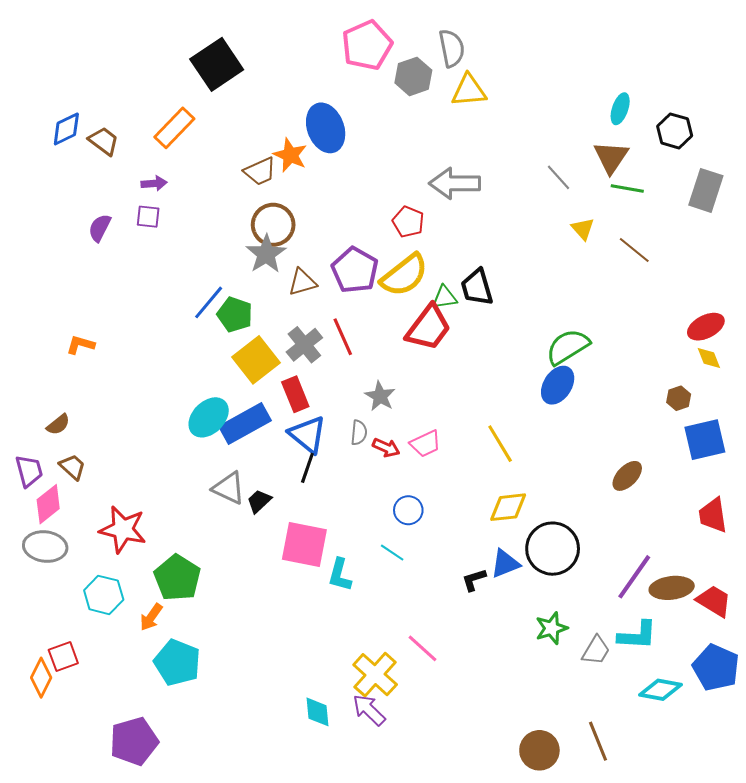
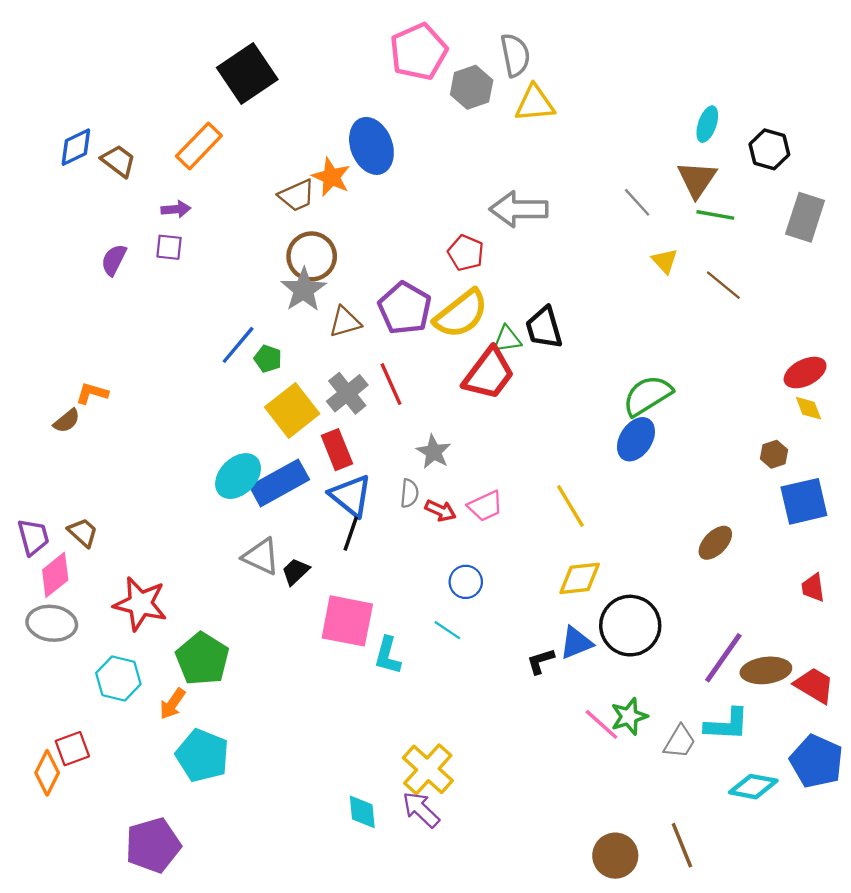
green pentagon: (235, 315) -> (268, 359), size x0.7
brown semicircle: (58, 424) -> (67, 421), moved
red trapezoid: (713, 515) -> (813, 588), size x0.7
pink line: (422, 648) -> (601, 724), moved

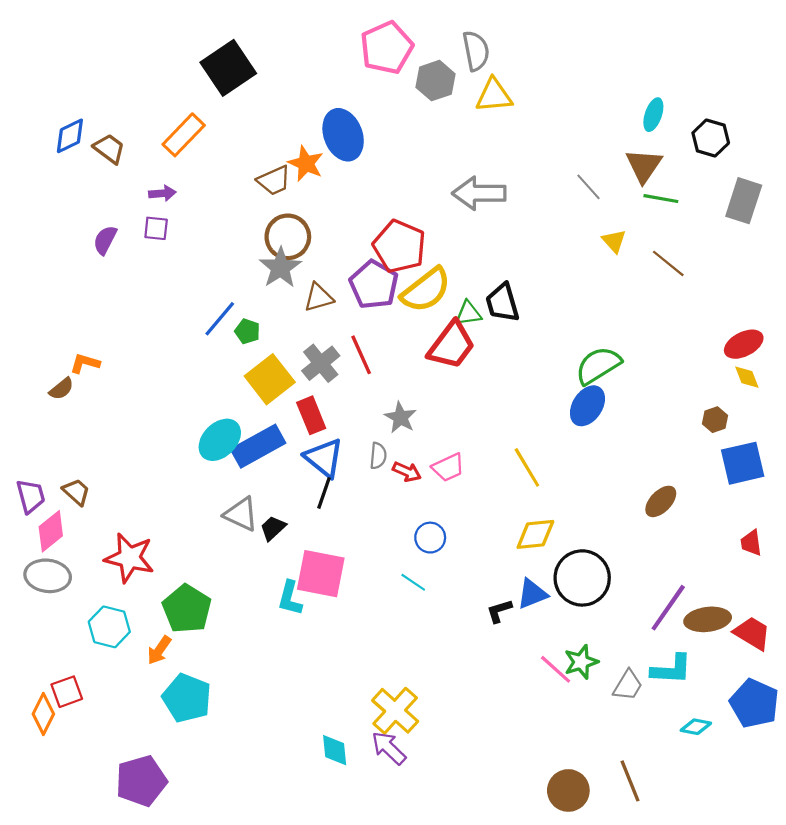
red pentagon: (466, 253) -> (399, 246), moved, size x1.6
cyan L-shape: (388, 655) -> (290, 598), moved
cyan diamond: (753, 787) -> (696, 727), size x0.7

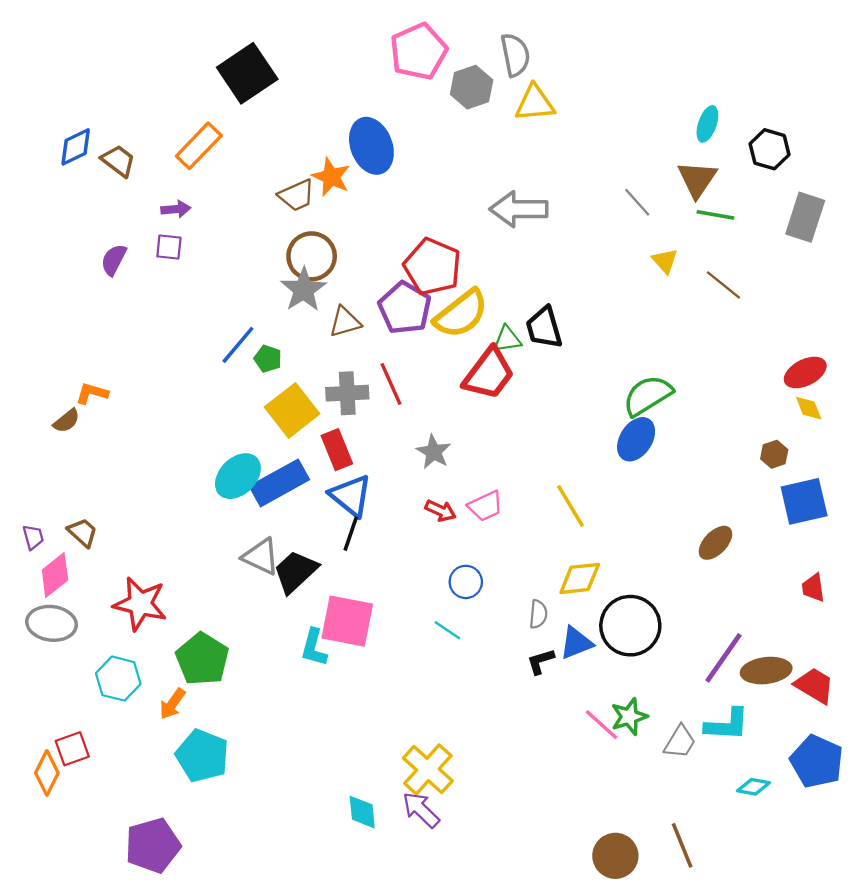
gray cross: (321, 363) -> (347, 393), turned 36
gray semicircle: (378, 456) -> (538, 614), moved
purple trapezoid: (31, 496) -> (33, 537), size x0.7
black trapezoid: (273, 528) -> (295, 572), size x1.6

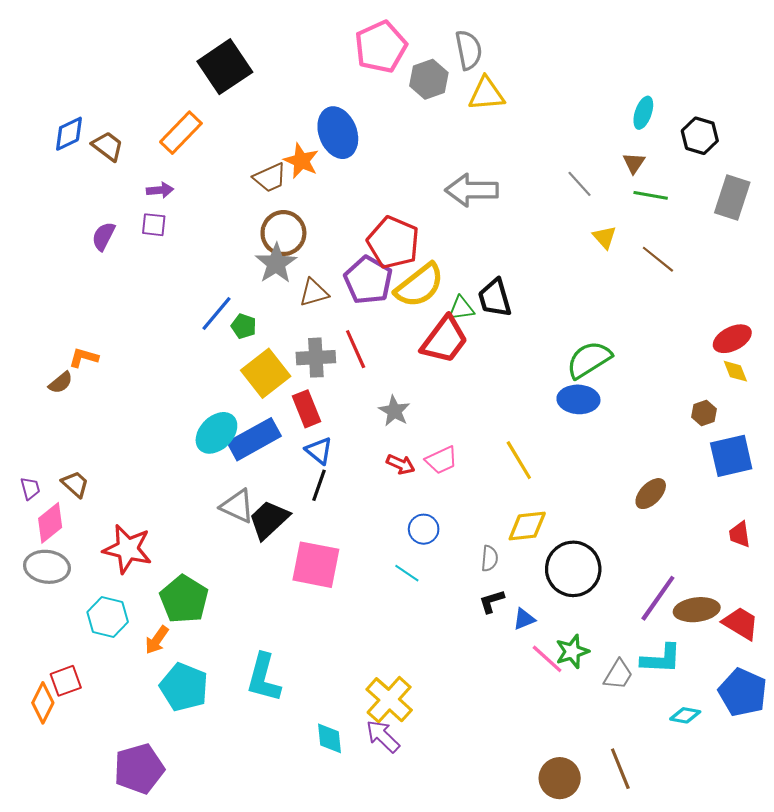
brown triangle: (697, 179) -> (634, 163), size x0.6
blue ellipse: (636, 439) -> (578, 399), turned 60
blue triangle: (351, 496) -> (319, 451), size x0.7
blue triangle: (576, 643) -> (524, 619), moved, size x0.7
cyan L-shape: (314, 648) -> (264, 678), moved, size x1.4

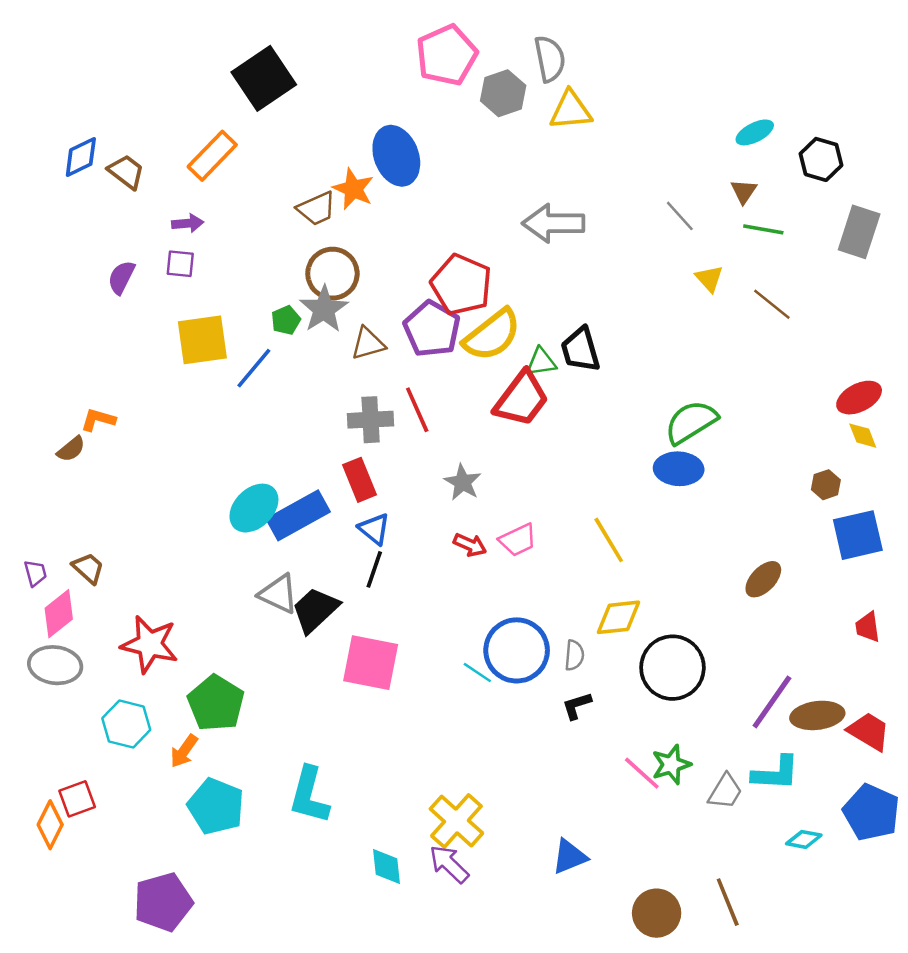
cyan ellipse: (643, 113) -> (755, 132), turned 44
green pentagon: (244, 326) -> (286, 320), moved, turned 30
yellow square: (266, 373) -> (202, 340), moved, turned 30
blue circle: (424, 529) -> (517, 650), moved, size x1.8
blue triangle: (524, 619) -> (569, 857), moved, size x1.4

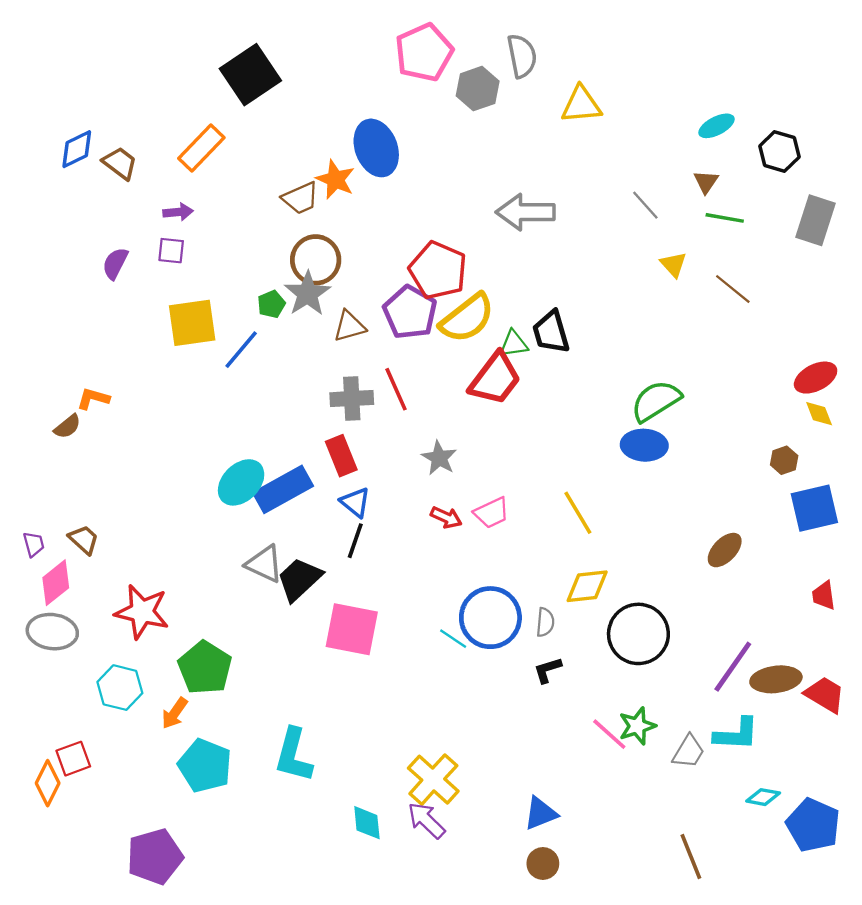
yellow triangle: (571, 110) -> (581, 105), moved
blue pentagon: (871, 812) -> (813, 825), moved
brown circle: (657, 913) -> (543, 863), moved, size x0.7

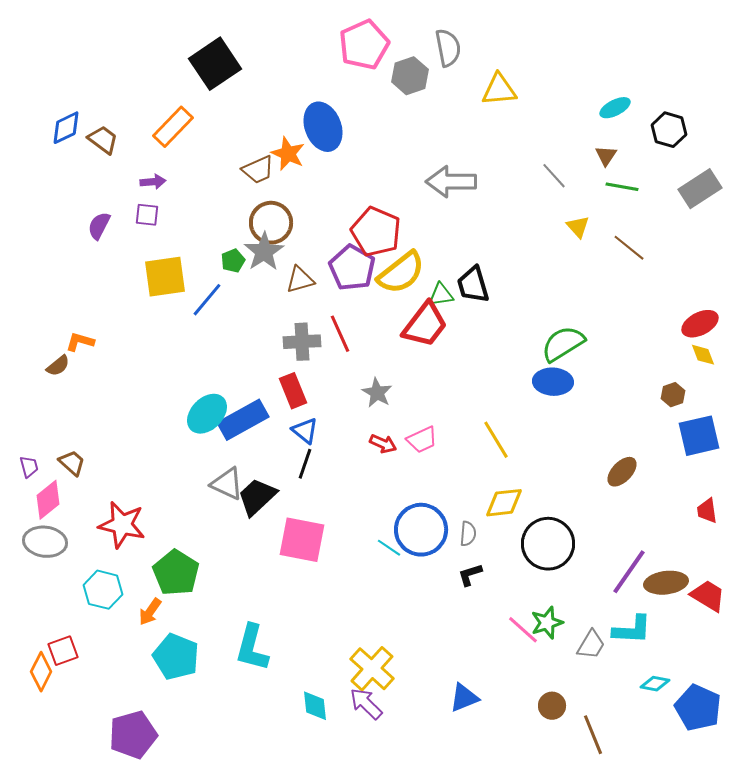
gray rectangle: (816, 220) -> (700, 189), turned 39
brown circle: (543, 863) -> (552, 706), moved

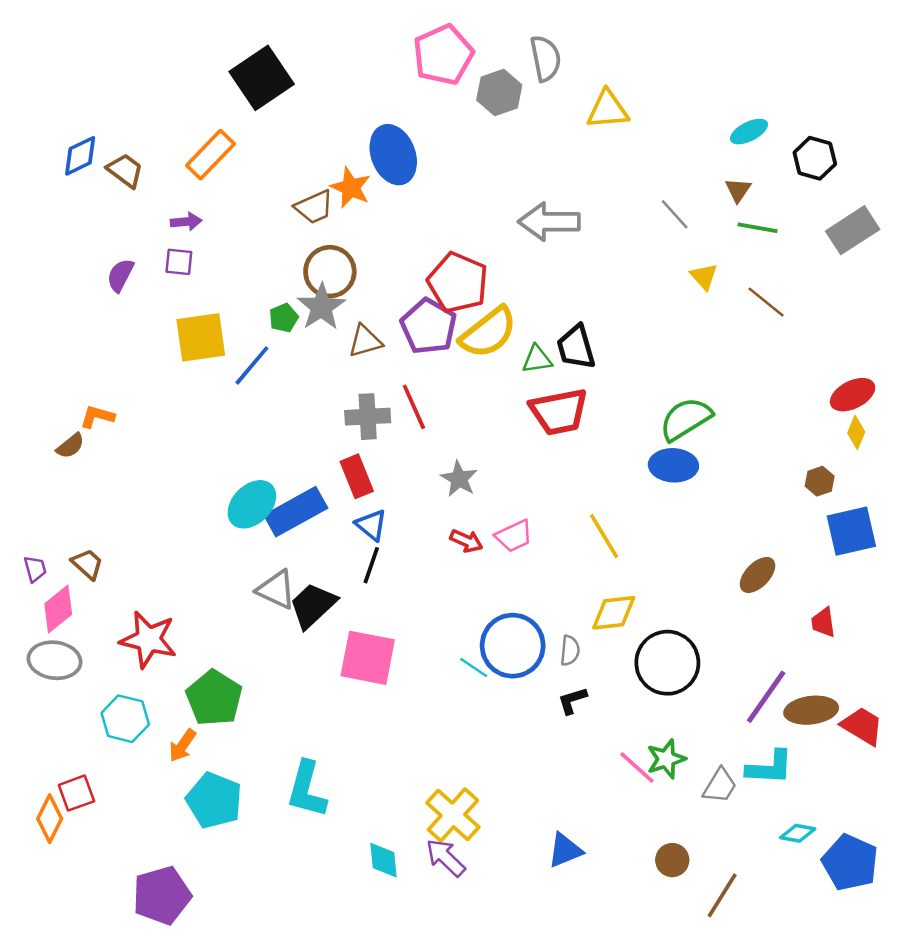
red trapezoid: (425, 325) -> (559, 412), moved, turned 42
yellow diamond: (703, 355) -> (856, 432), turned 44
red trapezoid: (707, 511) -> (823, 622), moved
brown line: (593, 735) -> (722, 895), turned 54

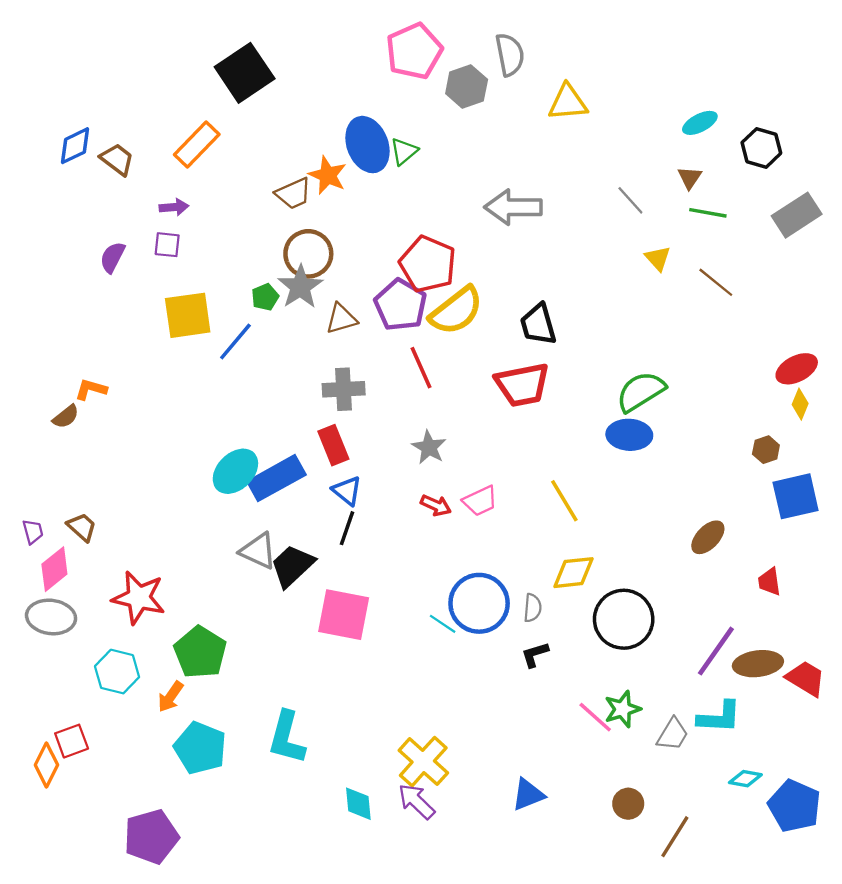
green triangle: (537, 359) -> (404, 151), moved, turned -32
red line: (414, 407) -> (421, 368), moved

